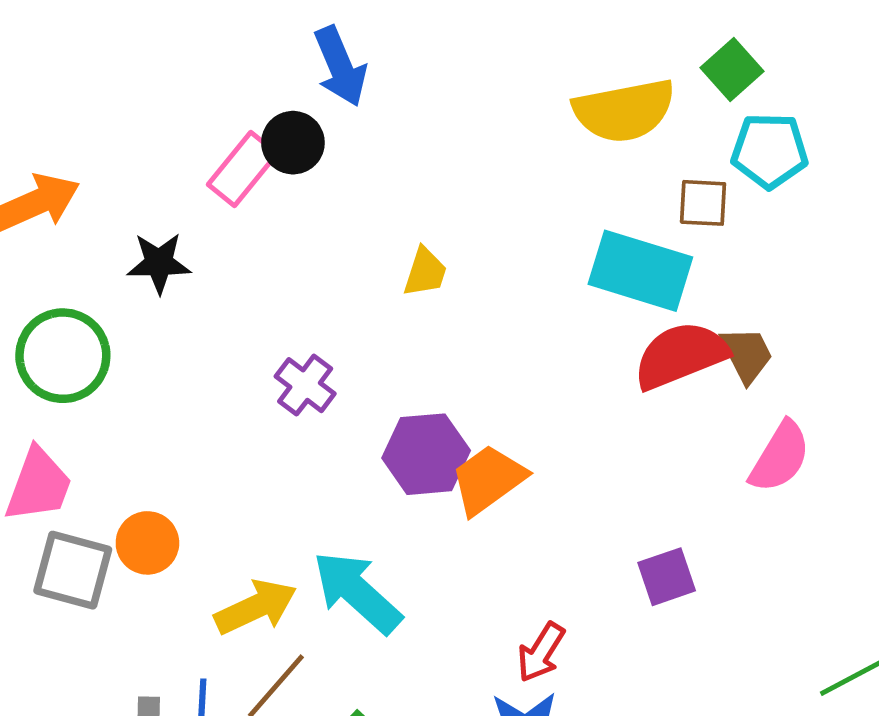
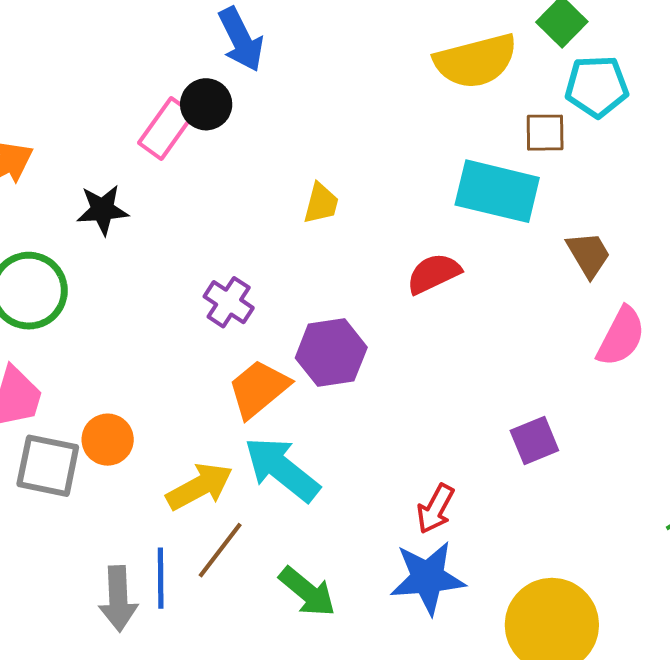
red semicircle: (681, 355) -> (434, 274), moved, size x0.7
orange trapezoid: (488, 479) -> (259, 389), moved

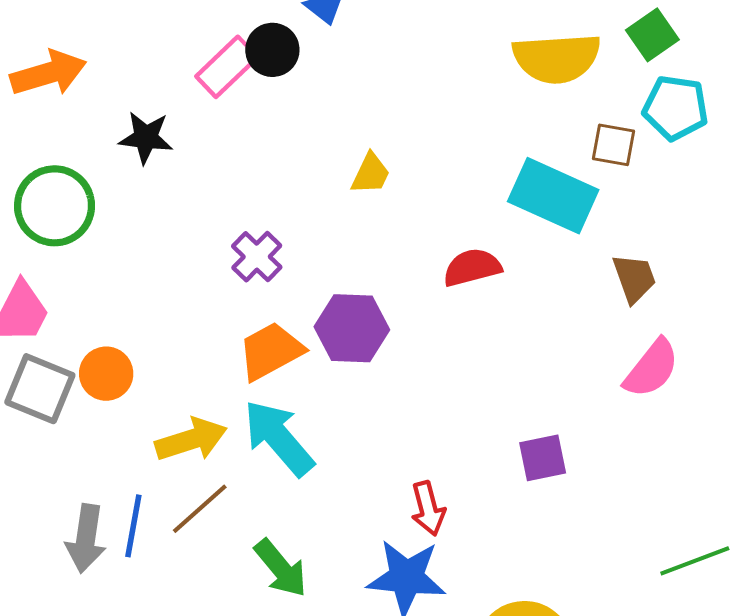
red arrow: (435, 509) -> (428, 508), turned -54

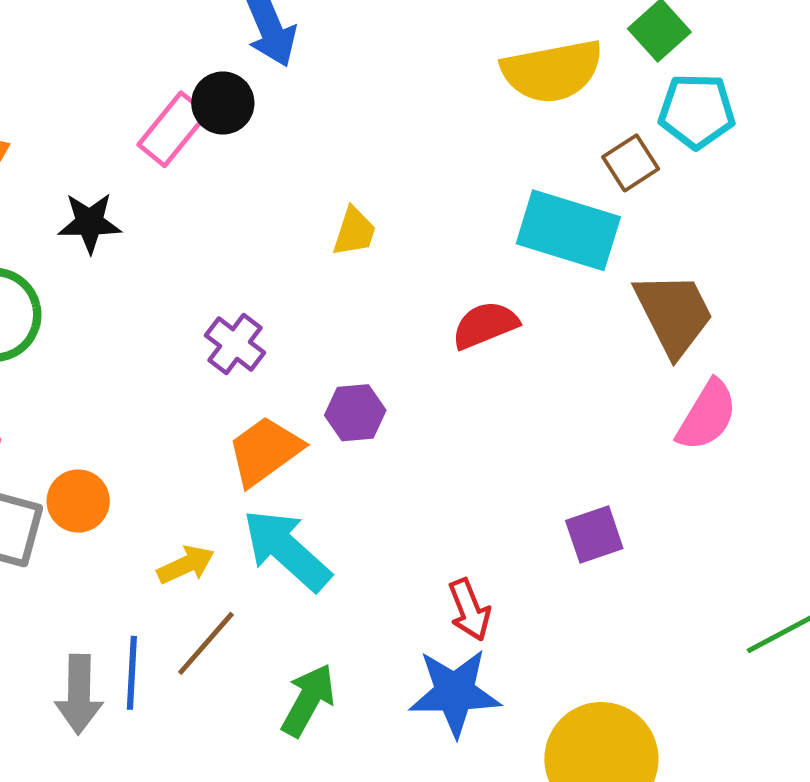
brown square: (614, 145) -> (631, 163), turned -36
brown trapezoid: (634, 278) -> (674, 314), size x1.5
purple hexagon: (352, 328) -> (355, 413), size x0.7
yellow arrow: (191, 440) -> (186, 565), size x0.7
green arrow: (281, 568) -> (308, 700), turned -104

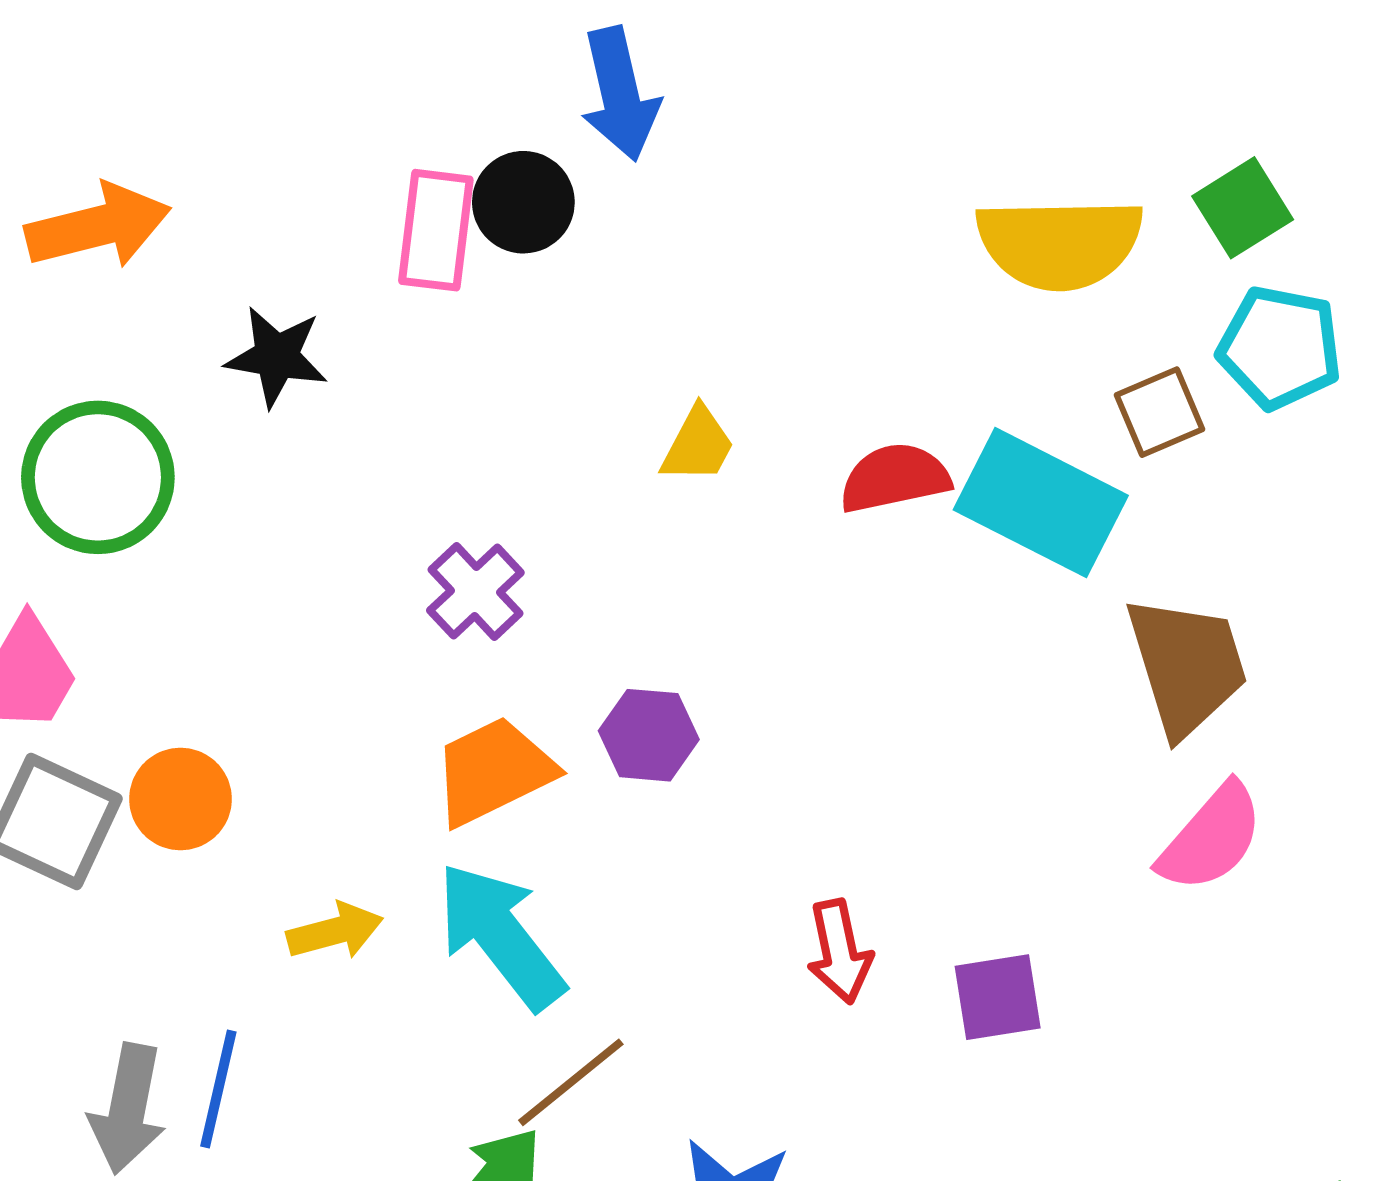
pink rectangle: (173, 129) -> (436, 230), turned -42
red semicircle: (485, 325) -> (895, 478), moved
red arrow: (469, 610) -> (839, 952), moved
brown line: (206, 643) -> (571, 1082), moved

